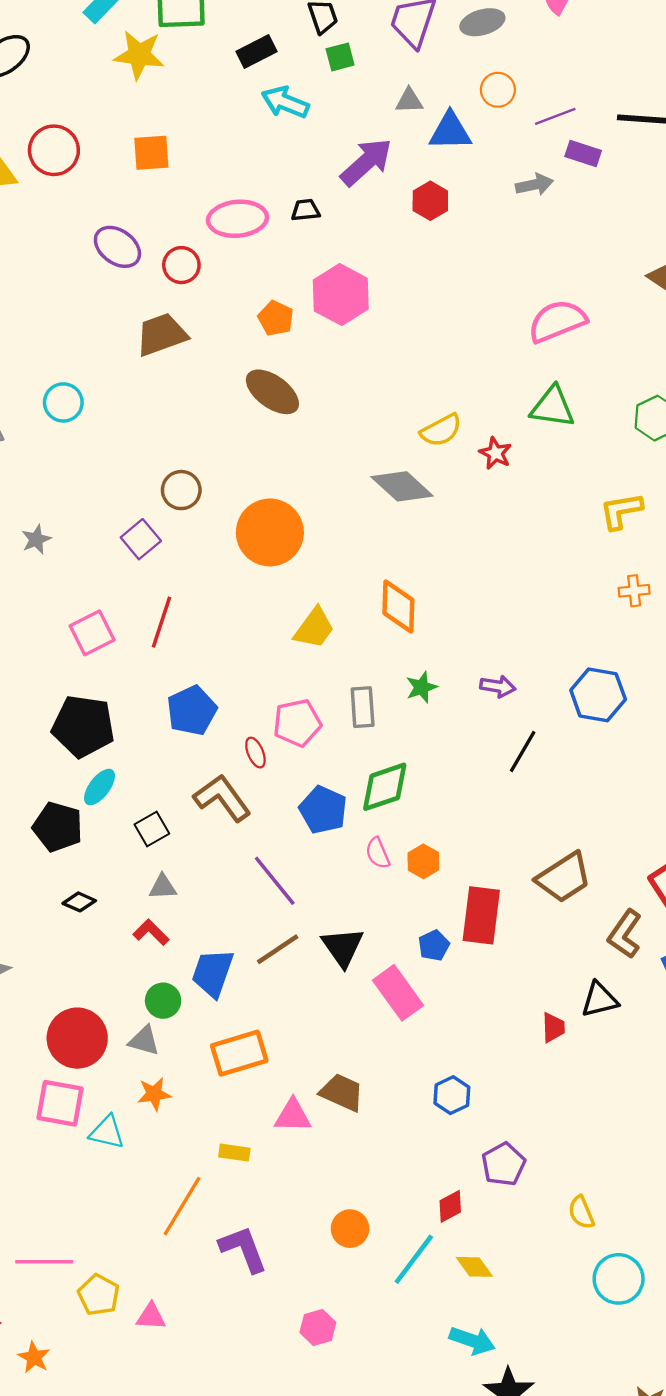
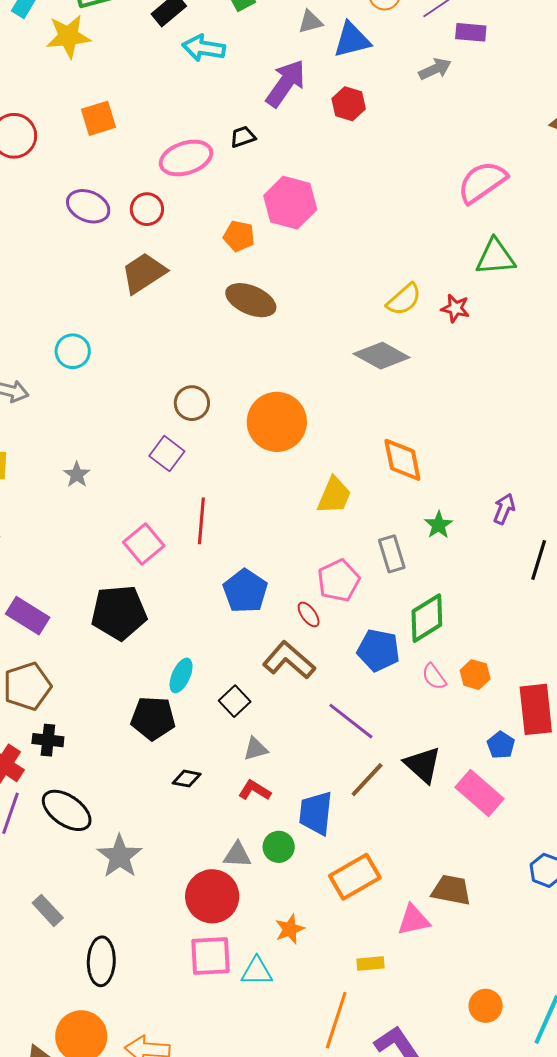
purple arrow: (498, 686) -> (504, 509), turned -64
black pentagon: (83, 726) -> (119, 613), moved
gray triangle: (144, 1041) -> (237, 855), moved

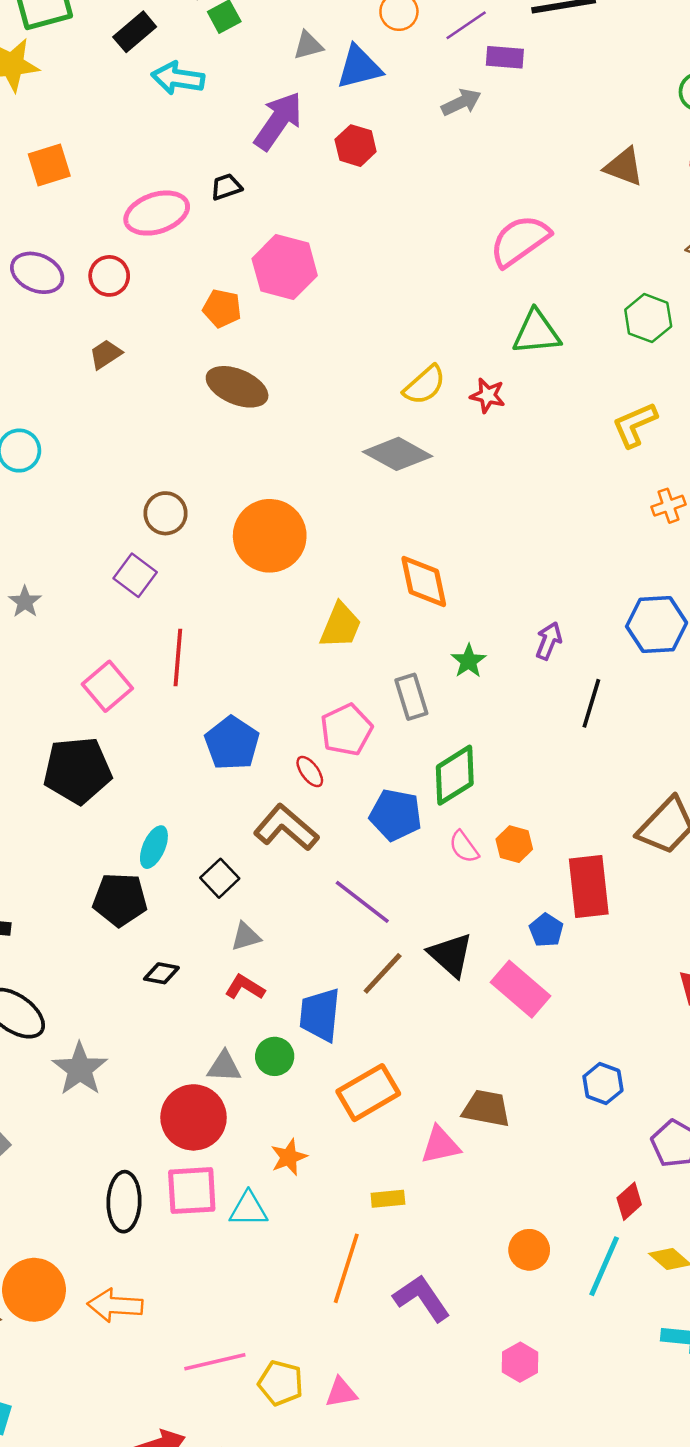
brown trapezoid: (144, 273) -> (106, 354), size x0.6
black ellipse: (101, 961) -> (124, 1202), moved

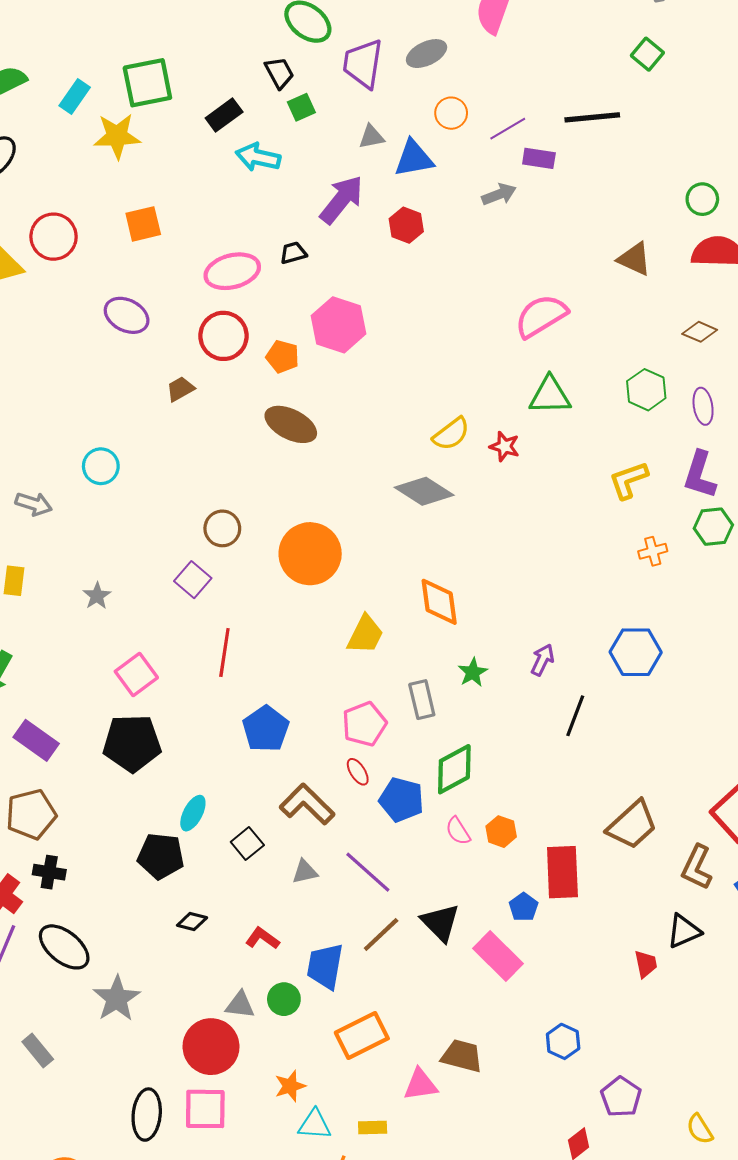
red circle: (109, 276) -> (223, 336), moved, size x1.4
pink square: (107, 686) -> (136, 674), moved
red ellipse: (310, 772) -> (358, 772), moved
gray triangle: (246, 937) -> (305, 872), moved
cyan triangle: (248, 1209) -> (315, 1125), moved

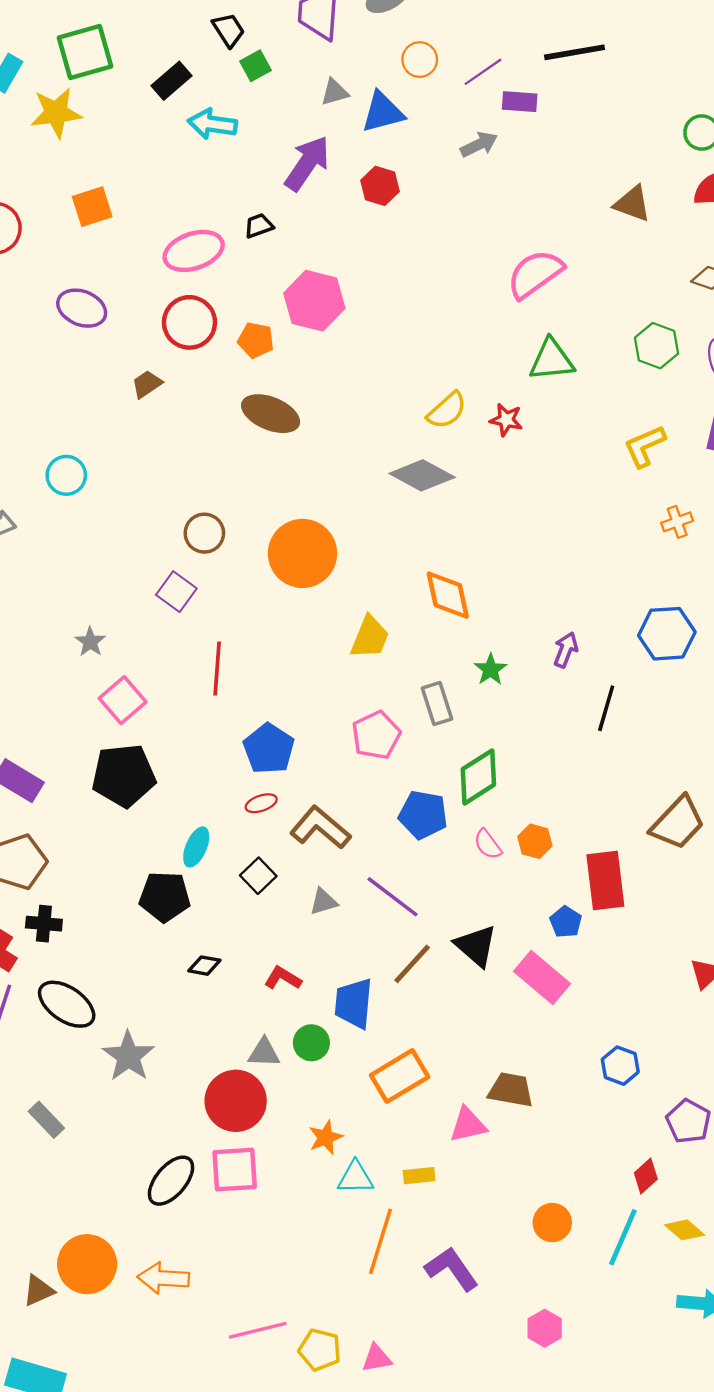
gray star: (97, 596) -> (90, 642), moved
red ellipse: (358, 772) -> (261, 803), moved, turned -72
black ellipse: (147, 1115) -> (171, 1181), turned 39

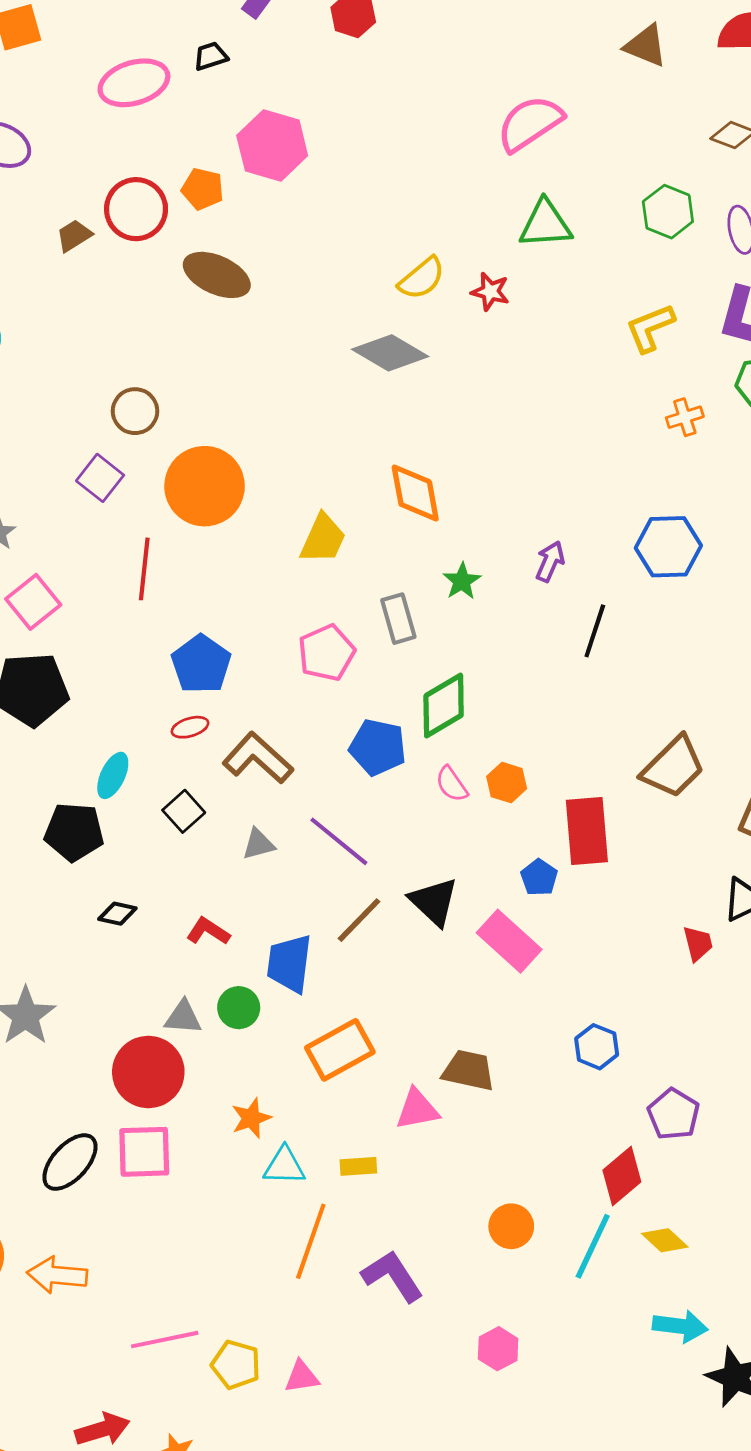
red circle: (189, 322) -> (136, 209), moved
orange circle: (302, 553) -> (205, 486), moved
red diamond: (646, 1176) -> (622, 1176), size x1.4

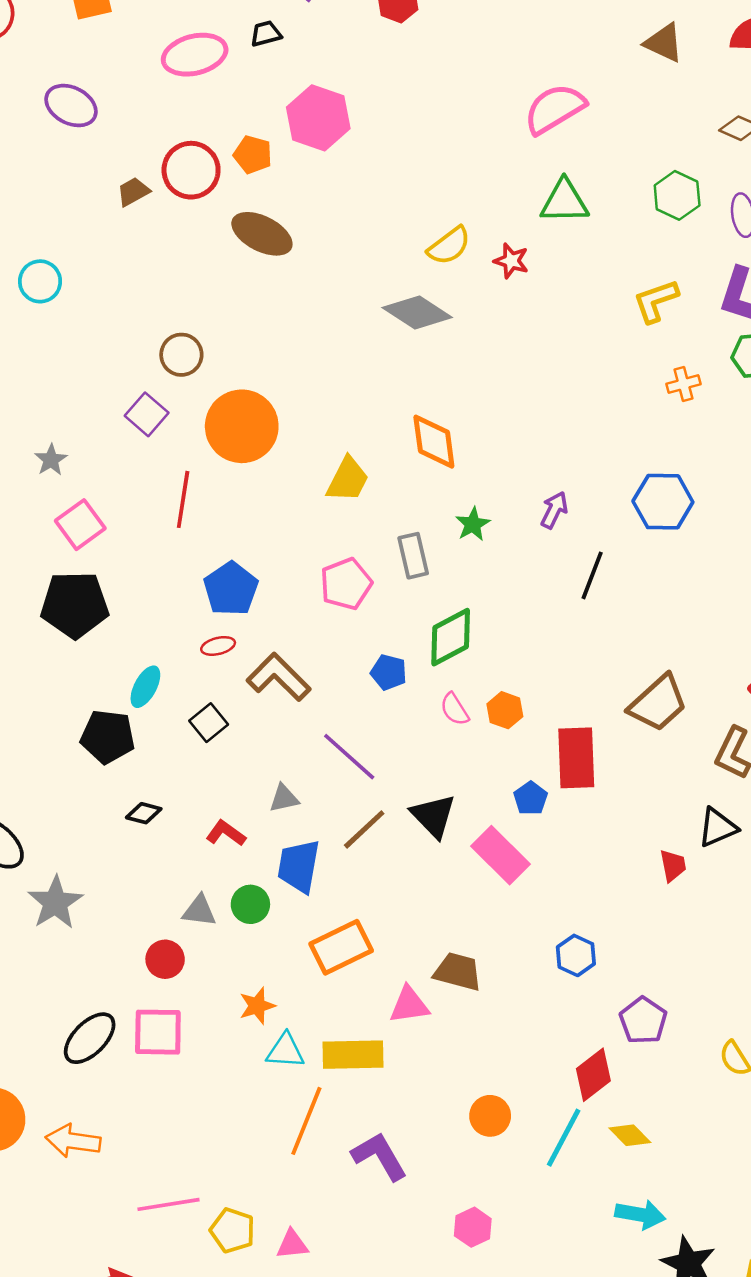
blue pentagon: (378, 747) -> (389, 672), size x0.7
gray triangle: (258, 844) -> (284, 798), moved
red circle: (148, 1072) -> (165, 959), size x0.6
yellow rectangle: (358, 1166) -> (353, 1055), size x1.8

